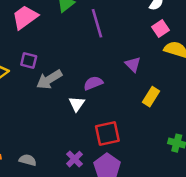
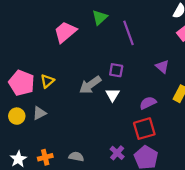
purple square: (29, 61) -> (116, 70), moved
purple semicircle: (93, 83) -> (148, 103), moved
white triangle: (77, 104) -> (113, 95), moved

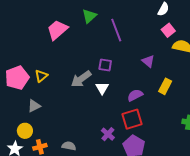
pink pentagon: (22, 83) -> (17, 78), turned 30
yellow circle: (17, 116) -> (25, 131), moved
purple cross: (117, 153) -> (108, 134), moved

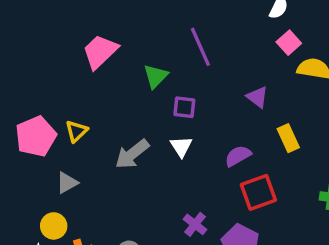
green triangle: (89, 16) -> (156, 76), moved
gray arrow: (81, 79) -> (132, 154), moved
yellow rectangle: (165, 86) -> (288, 138), turned -49
red square: (132, 119) -> (258, 192), moved

